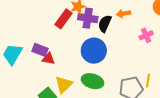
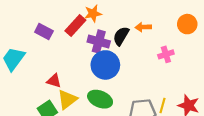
purple cross: (88, 18) -> (99, 42), moved
purple rectangle: (40, 50) -> (44, 31), moved
red triangle: (48, 59) -> (54, 81), moved

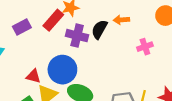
purple rectangle: (44, 31) -> (22, 27), turned -54
blue circle: (105, 65) -> (62, 70), moved

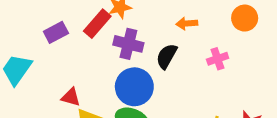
black semicircle: (99, 29) -> (167, 56), moved
blue circle: (62, 70) -> (134, 87), moved

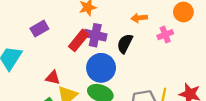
red rectangle: (97, 24) -> (79, 40), moved
pink cross: (218, 59) -> (165, 35), moved

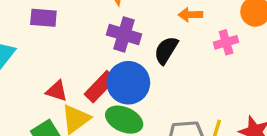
purple rectangle: (39, 29) -> (43, 18), turned 30
red rectangle: (79, 40) -> (100, 87), moved

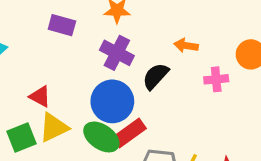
purple rectangle: (43, 18) -> (62, 25), moved
red rectangle: (100, 87) -> (129, 133), moved

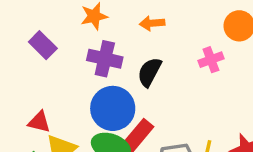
purple rectangle: (62, 25) -> (43, 45), turned 44
orange arrow: (186, 46) -> (152, 23), moved

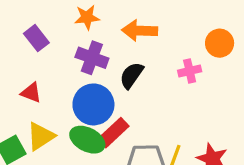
orange arrow: (152, 23) -> (140, 31), size x1.5
red triangle: (39, 122) -> (31, 93), moved

